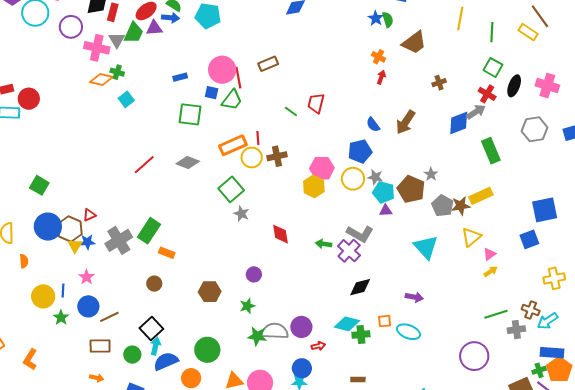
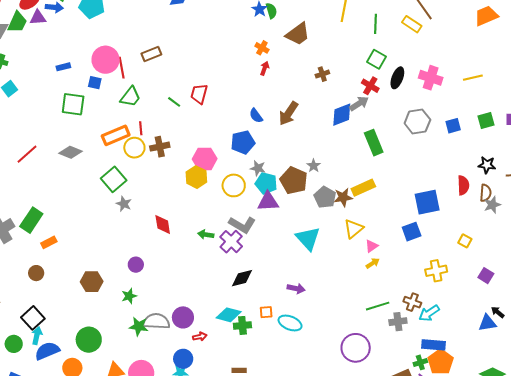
green trapezoid: (232, 100) -> (130, 97), moved
yellow circle: (353, 179) -> (234, 185), moved
purple triangle: (386, 210) -> (268, 202), size x1.6
orange rectangle: (167, 253) -> (49, 242), turned -49

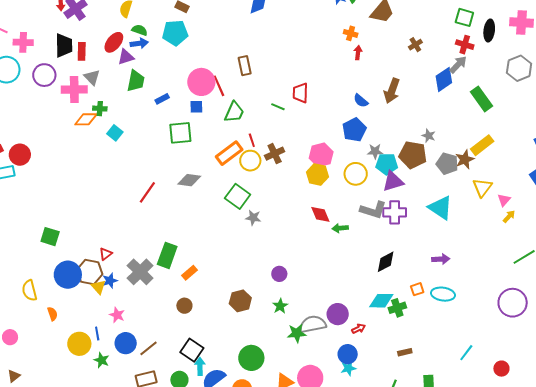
green trapezoid: (17, 22) -> (136, 81), moved
brown rectangle: (151, 54) -> (245, 66), turned -66
red diamond: (163, 224) -> (320, 214), moved
purple cross: (231, 242) -> (395, 212), moved, turned -30

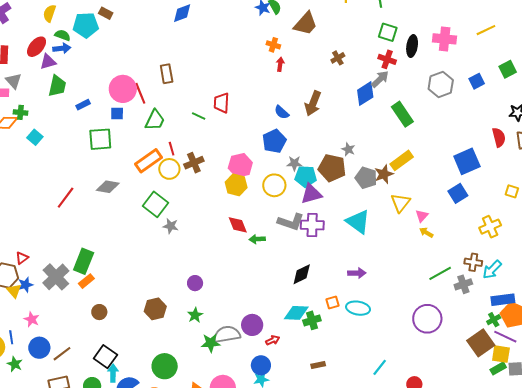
cyan pentagon: (175, 33) -> (86, 25), moved
yellow arrow: (509, 216) -> (426, 232), turned -104
orange rectangle: (190, 273) -> (86, 281), moved

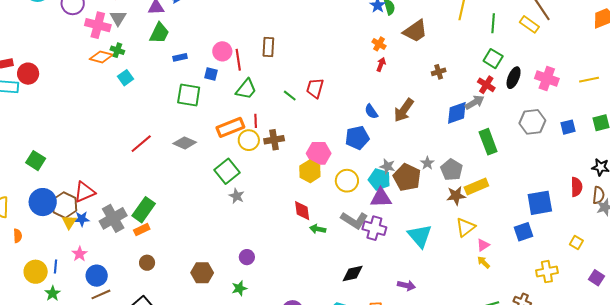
pink circle: (123, 89) -> (222, 51), size x0.7
gray star: (294, 163) -> (387, 166), moved
gray pentagon: (366, 178) -> (452, 170), moved
red triangle: (22, 258) -> (85, 192), size x1.6
blue circle: (39, 348) -> (97, 276), moved

